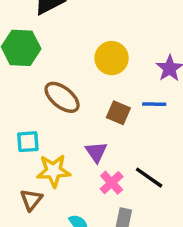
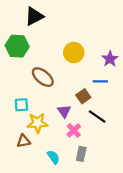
brown square: (118, 113) -> (83, 96), moved, turned 32
black line: (149, 178) -> (97, 117), moved
brown triangle: (31, 200) -> (24, 141), turned 40

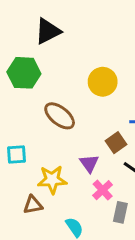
cyan square: (21, 105) -> (17, 154), moved
gray rectangle: (81, 154) -> (120, 212), moved

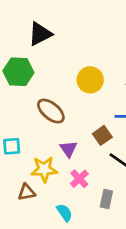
purple triangle: (89, 163) -> (69, 149), moved
pink cross: (103, 190) -> (79, 179), moved

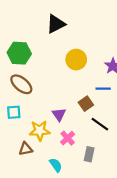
black triangle: (40, 34) -> (56, 24), moved
brown ellipse: (51, 111) -> (21, 84), moved

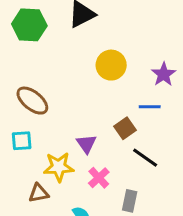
green hexagon: (19, 53) -> (29, 25), moved

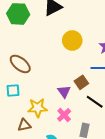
purple triangle: (86, 144) -> (64, 92), moved

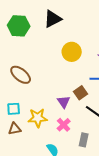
cyan square: (13, 90) -> (14, 109), moved
brown triangle: (24, 125) -> (15, 129), moved

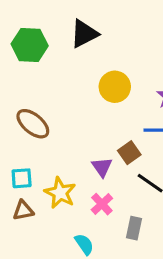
yellow star: (38, 118) -> (60, 193), turned 30

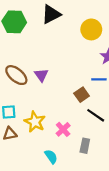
yellow circle: (115, 87) -> (91, 29), moved
purple triangle: (102, 167) -> (41, 75), moved

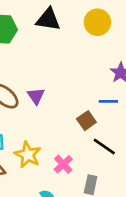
black triangle: (51, 14) -> (48, 20), turned 36
yellow circle: (91, 29) -> (97, 22), moved

